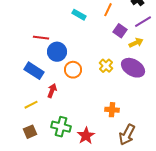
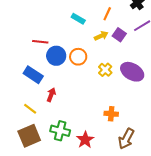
yellow arrow: (136, 43) -> (101, 36), moved
orange circle: (73, 70) -> (78, 57), moved
yellow line: (31, 105) -> (30, 109), turned 64
brown square: (30, 132) -> (29, 136), size x1.6

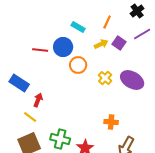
blue circle: (56, 56) -> (63, 47), moved
blue rectangle: (33, 75) -> (19, 83), moved
red arrow: (51, 95) -> (38, 100), moved

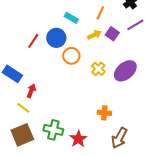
red line: (40, 50) -> (33, 41), turned -63
purple ellipse: (132, 80) -> (125, 71), turned -70

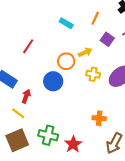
yellow arrow: (94, 35) -> (85, 52), moved
blue circle: (56, 38) -> (53, 81), moved
yellow cross: (98, 69) -> (93, 74), turned -32

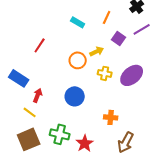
blue circle: (53, 81) -> (75, 96), moved

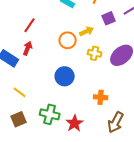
purple square: (119, 38) -> (109, 18), turned 32
red arrow: (38, 95) -> (28, 48), moved
brown square: (29, 139) -> (19, 119), size x0.7

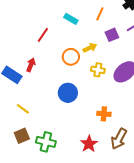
red line: (30, 25) -> (43, 35), moved
green cross: (50, 114) -> (46, 142), moved
red star: (75, 123) -> (89, 144), moved

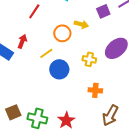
yellow arrow: (90, 48) -> (81, 24), turned 40
yellow cross: (98, 70) -> (89, 59), moved
yellow line: (23, 109) -> (46, 53), moved, turned -72
red star: (89, 144) -> (66, 120), moved

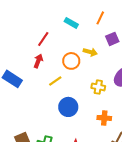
red arrow: (22, 41) -> (38, 61), moved
blue circle: (59, 69) -> (68, 107), moved

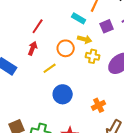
cyan rectangle: (71, 23) -> (79, 18), moved
yellow cross: (98, 87) -> (93, 56), moved
orange cross: (104, 118) -> (99, 105), turned -32

